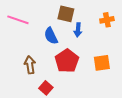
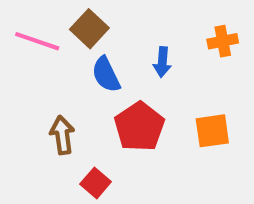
brown square: (66, 14) -> (89, 29), moved, turned 30

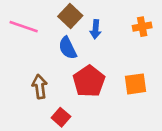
brown square: (89, 29) -> (70, 16), moved
blue arrow: (162, 62) -> (96, 29), moved

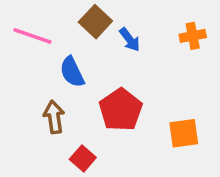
blue arrow: (96, 29) -> (130, 40), turned -42
blue semicircle: (68, 48) -> (72, 72), moved
orange square: (136, 84) -> (184, 133), moved

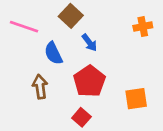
blue arrow: (130, 40) -> (89, 43), moved
red square: (83, 158) -> (81, 117), moved

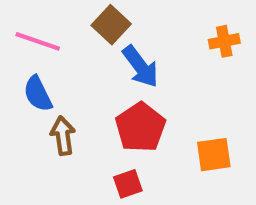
blue arrow: (89, 43) -> (140, 66), size x1.5
blue semicircle: (53, 53) -> (38, 94), moved
red square: (81, 117) -> (128, 184), turned 30

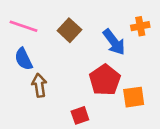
brown square: (111, 25) -> (69, 30), moved
blue arrow: (140, 66) -> (114, 42), moved
red pentagon: (140, 127) -> (105, 80), moved

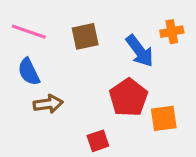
brown square: (69, 30) -> (85, 36), turned 35
brown arrow: (39, 85) -> (48, 104), turned 90

